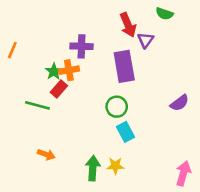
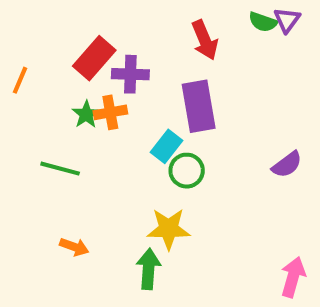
purple triangle: (146, 40) -> (287, 20), moved
red rectangle: (59, 89) -> (94, 58), moved, size x1.5
cyan rectangle: (125, 132) -> (167, 146), moved, turned 66
yellow star: (115, 166) -> (169, 229), moved, size x1.5

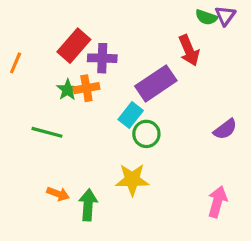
red arrow: (205, 40) -> (189, 50), moved
purple rectangle: (199, 106) -> (156, 83), turned 66
green arrow: (148, 269) -> (88, 205), moved
pink arrow: (293, 277) -> (217, 202), moved

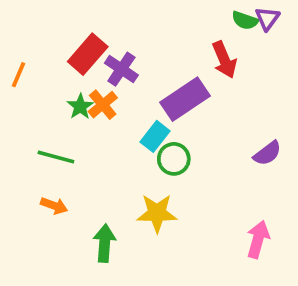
purple cross: (102, 58) -> (121, 69), turned 32
orange cross: (86, 88) -> (103, 105), turned -30
orange arrow: (58, 194) -> (54, 206), moved

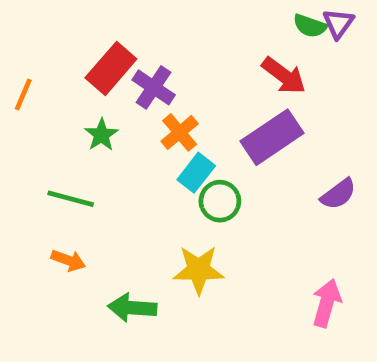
red arrow: (224, 60) -> (284, 76), turned -30
purple rectangle: (185, 99) -> (272, 137), moved
orange cross: (103, 105) -> (180, 132), moved
green arrow: (105, 243) -> (132, 308), turned -90

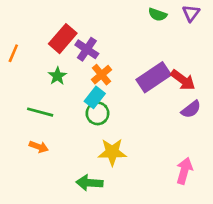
green semicircle: (310, 26) -> (158, 15), moved
red arrow: (284, 76) -> (183, 80), moved
cyan rectangle: (196, 173) -> (95, 97), moved
green circle: (220, 201) -> (97, 113), moved
green arrow: (132, 308) -> (89, 183), moved

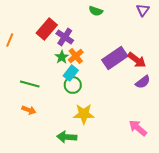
green semicircle: (158, 15) -> (96, 11), moved
green star: (57, 76) -> (62, 57), moved
pink arrow: (184, 171) -> (138, 128), turned -66

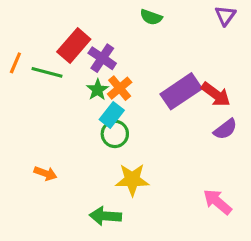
green line: (30, 84) -> (47, 72), moved

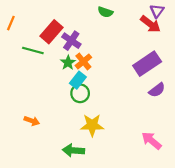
orange line: (15, 63) -> (11, 23), moved
purple rectangle: (181, 91) -> (147, 64), moved
red arrow: (216, 94) -> (150, 24), moved

